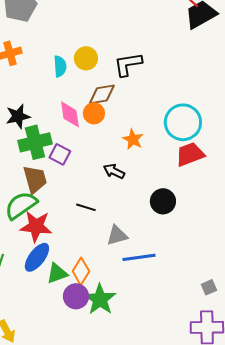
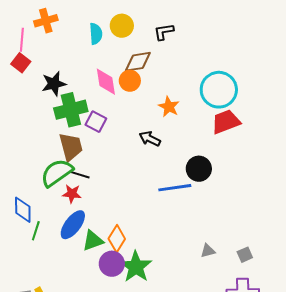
black L-shape: (128, 64) -> (164, 32), size x0.7
black line: (86, 207) -> (80, 175), moved
red star: (36, 226) -> (72, 194), size x0.6
gray triangle: (117, 235) -> (208, 251), moved, size x0.7
blue line: (139, 257) -> (175, 188), moved

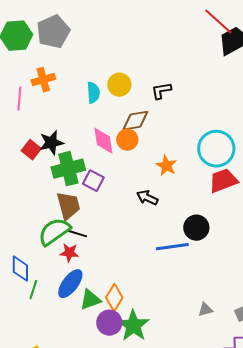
red square: (21, 63) -> (31, 150), moved

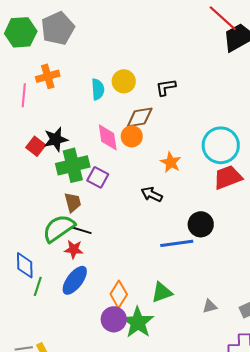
brown trapezoid: (68, 206) -> (73, 202), size x0.7
green triangle: (90, 300) -> (162, 292), moved

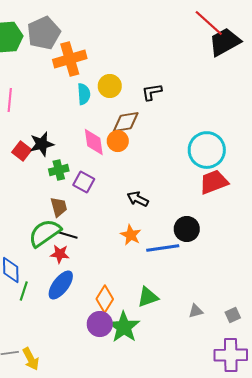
orange cross: (48, 76) -> (70, 59), moved, size x1.4
orange star: (171, 162) -> (131, 235), moved
green cross: (73, 165) -> (59, 170), size x0.6

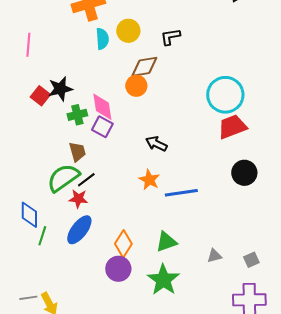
pink diamond: (94, 142) -> (102, 107), moved
black circle: (187, 229) -> (244, 173), moved
black line: (68, 235) -> (86, 180), turned -54
green star: (124, 327) -> (163, 280), moved

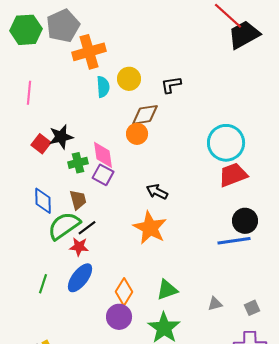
orange star: (149, 180) -> (150, 228), size x1.6
blue line: (181, 193) -> (234, 241), moved
blue diamond: (29, 215) -> (43, 201), moved

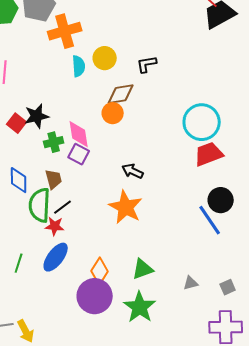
green semicircle: (64, 226) -> (40, 205), turned -52
blue line: (234, 241) -> (210, 220), turned 64
purple circle: (119, 317) -> (95, 296), size x1.4

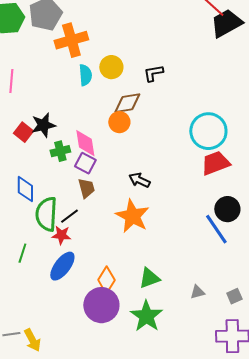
brown trapezoid: (54, 179) -> (86, 188), moved
green line: (19, 263) -> (22, 253), moved

